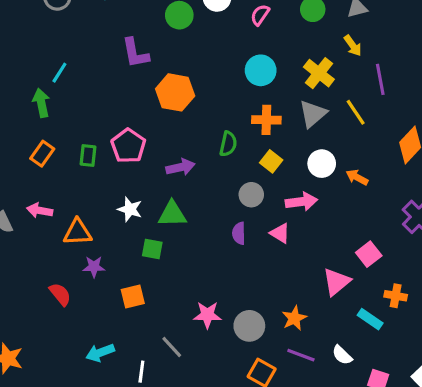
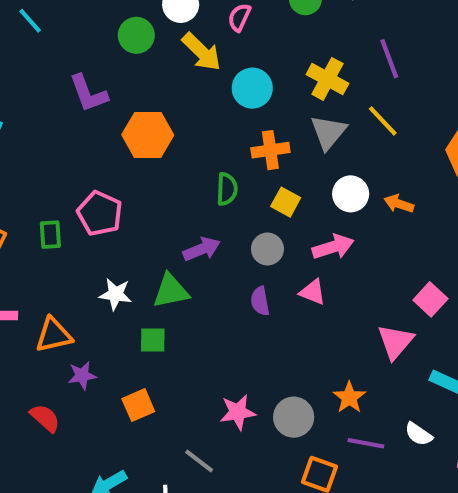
yellow arrow: (353, 46) -> (202, 52), moved, size x1.5
purple line: (380, 79) -> (389, 59), moved
purple arrow: (181, 167) -> (202, 249), moved

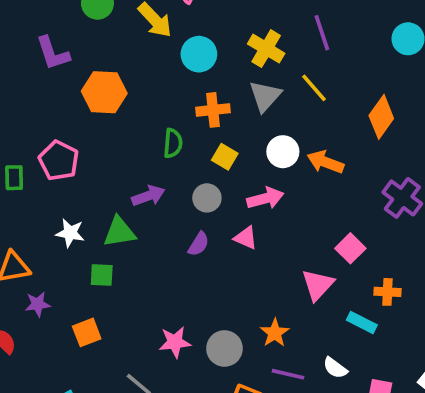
orange arrow: (399, 204) -> (325, 162), size x1.4
purple semicircle: (260, 301) -> (199, 244), turned -140

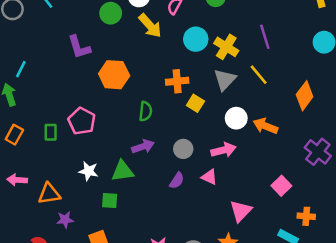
cyan circle: (199, 54) -> (196, 39), moved
orange cross: (213, 110) -> (177, 81), moved
green semicircle: (173, 143) -> (145, 111), moved
yellow square: (225, 157) -> (195, 103), moved
pink triangle: (318, 285) -> (241, 211), moved

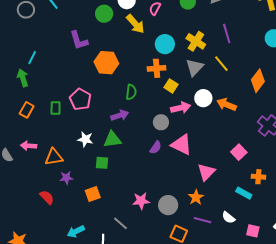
cyan circle: (196, 39) -> (165, 44), moved
purple arrow: (143, 147) -> (120, 115), moved
pink arrow: (224, 150) -> (181, 108), moved
pink triangle: (209, 177) -> (182, 145), size x1.6

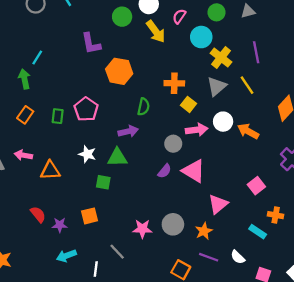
cyan circle: (165, 44) -> (201, 37), moved
purple star: (66, 178) -> (60, 225), moved
gray circle: (168, 205) -> (173, 224), moved

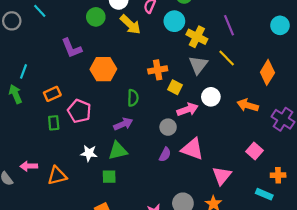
orange rectangle: (25, 115) -> (52, 94), moved, turned 42
orange arrow: (248, 131) -> (248, 105), moved

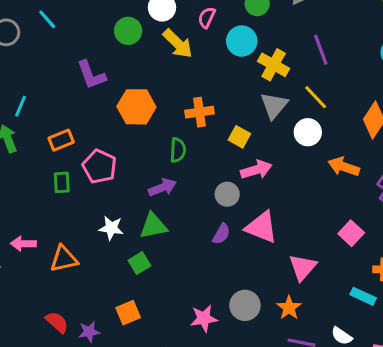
orange cross: (158, 70) -> (200, 112), moved
white circle: (211, 97) -> (308, 132), moved
green square: (109, 177) -> (139, 263), turned -32

